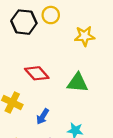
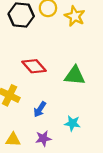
yellow star: (85, 36) -> (75, 16), moved, turned 30

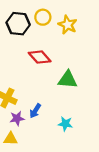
red diamond: (34, 66) -> (40, 57), moved
purple star: (43, 138) -> (17, 118), moved

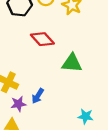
cyan star: (65, 124) -> (86, 116), moved

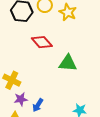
blue arrow: (38, 96) -> (38, 105), moved

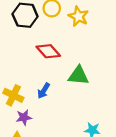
blue arrow: (38, 105) -> (44, 91), moved

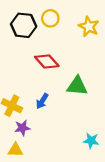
yellow star: (78, 16) -> (89, 26), moved

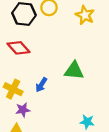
red diamond: (47, 61) -> (19, 48), moved

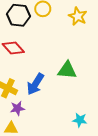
blue arrow: (41, 85) -> (35, 84), size x1.5

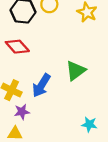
green triangle: (67, 70) -> (76, 71), turned -42

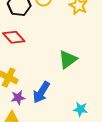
blue arrow: (41, 85) -> (41, 92), moved

